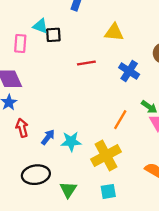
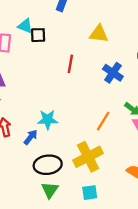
red line: (86, 63) -> (70, 64), turned -72
cyan star: (71, 141) -> (48, 120), moved
black ellipse: (36, 175) -> (48, 165), moved

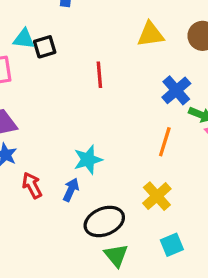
yellow triangle: (99, 34) -> (151, 34), moved
blue cross: (113, 73) -> (176, 90), moved, turned 30
yellow cross: (88, 157) -> (157, 196), size x0.7

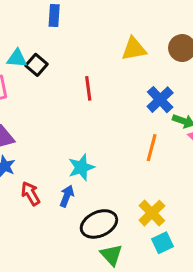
black square: (45, 47) -> (37, 65), turned -30
yellow cross: (157, 196) -> (152, 213), moved

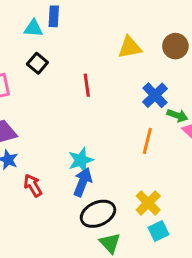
cyan triangle: (17, 58) -> (33, 28), moved
blue arrow: (67, 196) -> (83, 182), moved, size x1.4

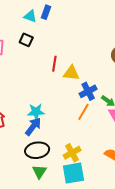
yellow triangle: (130, 47) -> (71, 73), moved
black square: (37, 63) -> (26, 40), turned -32
blue cross: (155, 95) -> (88, 91), moved
cyan square: (158, 231) -> (73, 173), size x1.6

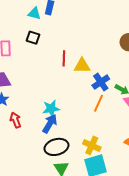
yellow cross: (72, 153) -> (92, 145), turned -30

